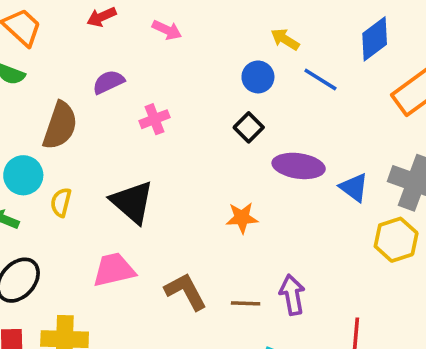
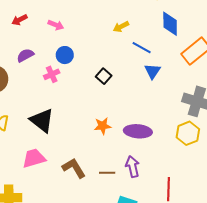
yellow arrow: (285, 39) -> (121, 27), turned -56
blue diamond: (375, 39) -> (170, 24), turned -50
blue circle: (258, 77) -> (65, 55), moved
purple ellipse: (299, 166) -> (138, 131), moved
blue triangle: (354, 187) -> (152, 71), moved, turned 30

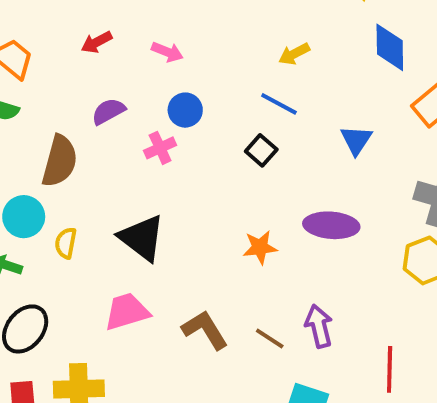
blue line: (142, 48) -> (279, 104), moved
purple ellipse: (138, 131) -> (331, 225), moved
brown line: (107, 173) -> (270, 339), turned 35

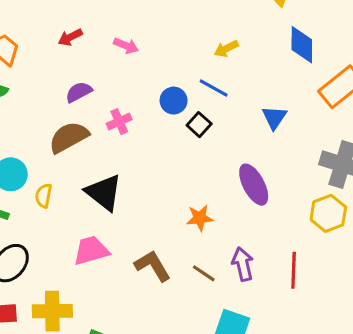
blue circle: (185, 110) -> (174, 101), moved
brown semicircle: (60, 161) -> (69, 137), moved, turned -135
purple ellipse: (331, 225) -> (254, 185), turned 57
orange star: (260, 247) -> (200, 218), moved
red line: (390, 369) -> (294, 270), moved

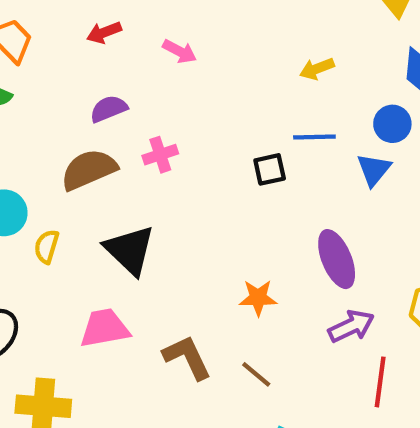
blue line: (214, 88) -> (314, 137), moved, turned -36
blue circle: (174, 101) -> (392, 124), moved
black square: (199, 125) -> (270, 169), turned 30
purple arrow: (243, 264) -> (351, 326), moved, turned 72

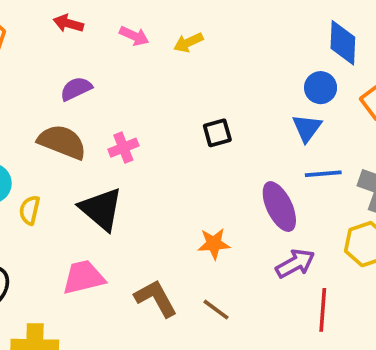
red arrow: (104, 32) -> (68, 23), turned 40
yellow arrow: (317, 69) -> (188, 42), moved
blue line: (314, 137) -> (323, 174), moved
pink cross: (160, 155) -> (123, 148), moved
brown semicircle: (89, 170) -> (62, 142), turned 48

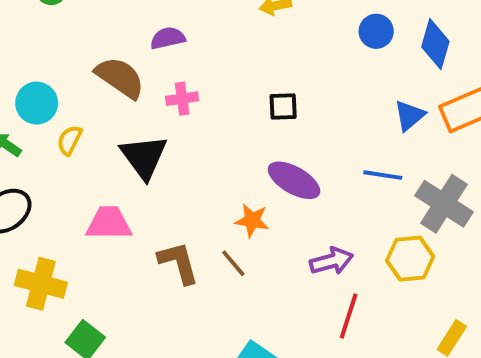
blue circle: (321, 88) -> (376, 31), moved
purple semicircle: (76, 89) -> (168, 38), moved
blue triangle: (307, 128) -> (409, 115), moved
purple ellipse: (279, 207) -> (294, 180), moved, turned -48
brown line: (216, 310) -> (233, 263), moved

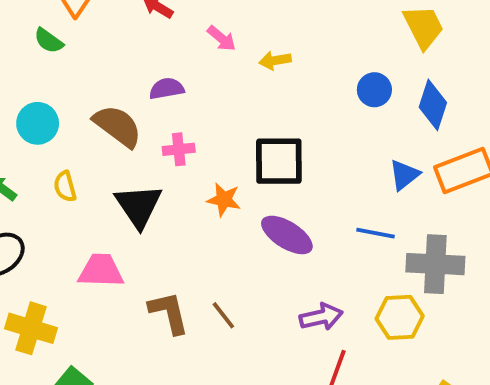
cyan circle: (37, 103) -> (38, 123), moved
black square: (283, 107) -> (279, 161), size x1.8
yellow semicircle: (70, 140) -> (65, 186), turned -44
gray cross: (444, 204) -> (435, 264), turned -32
orange star: (252, 220) -> (224, 200), moved

